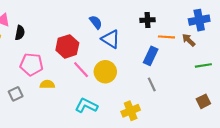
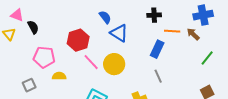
black semicircle: (20, 33) -> (33, 27), turned -40
green line: (203, 65) -> (207, 58), turned -42

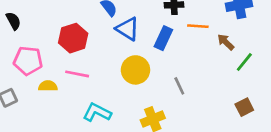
brown arrow: (193, 34) -> (226, 42), moved
blue rectangle: (157, 49) -> (163, 38), moved
pink line: (91, 62) -> (77, 74), moved, turned -36
yellow circle: (114, 64) -> (135, 70), moved

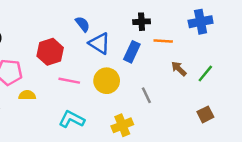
brown arrow: (226, 42) -> (179, 69), moved
pink line: (77, 74) -> (69, 81), moved

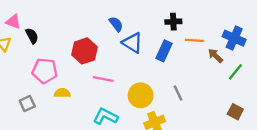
blue cross: (201, 22) -> (234, 38), moved, turned 35
brown arrow: (179, 69) -> (215, 56), moved
yellow circle: (107, 81) -> (141, 95), moved
brown square: (205, 114) -> (235, 112), turned -35

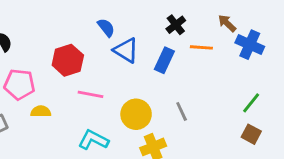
black cross: (173, 22) -> (176, 25), turned -35
brown arrow: (215, 56) -> (227, 23), moved
green line: (235, 72) -> (251, 103), moved

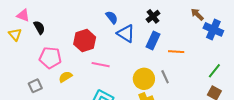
black cross: (176, 25) -> (153, 16), moved
orange line: (201, 47) -> (176, 52), moved
yellow semicircle: (41, 111) -> (65, 77), turned -32
yellow circle: (136, 114) -> (144, 79), moved

